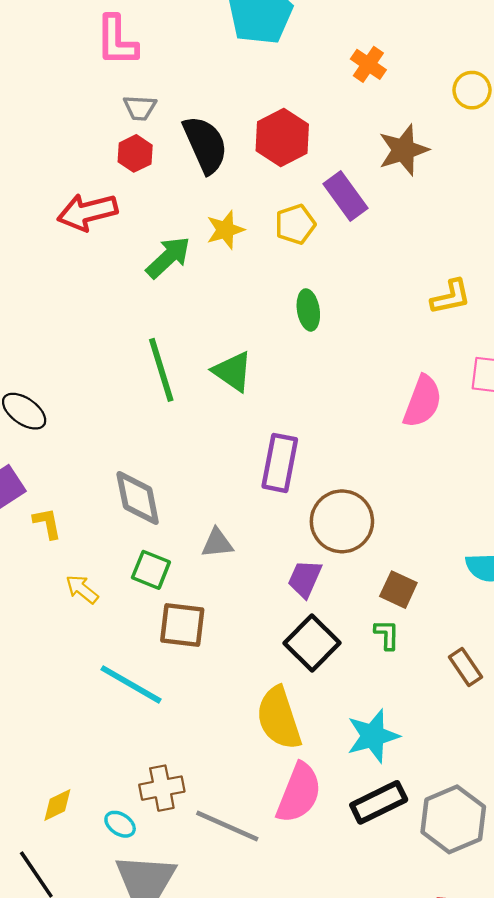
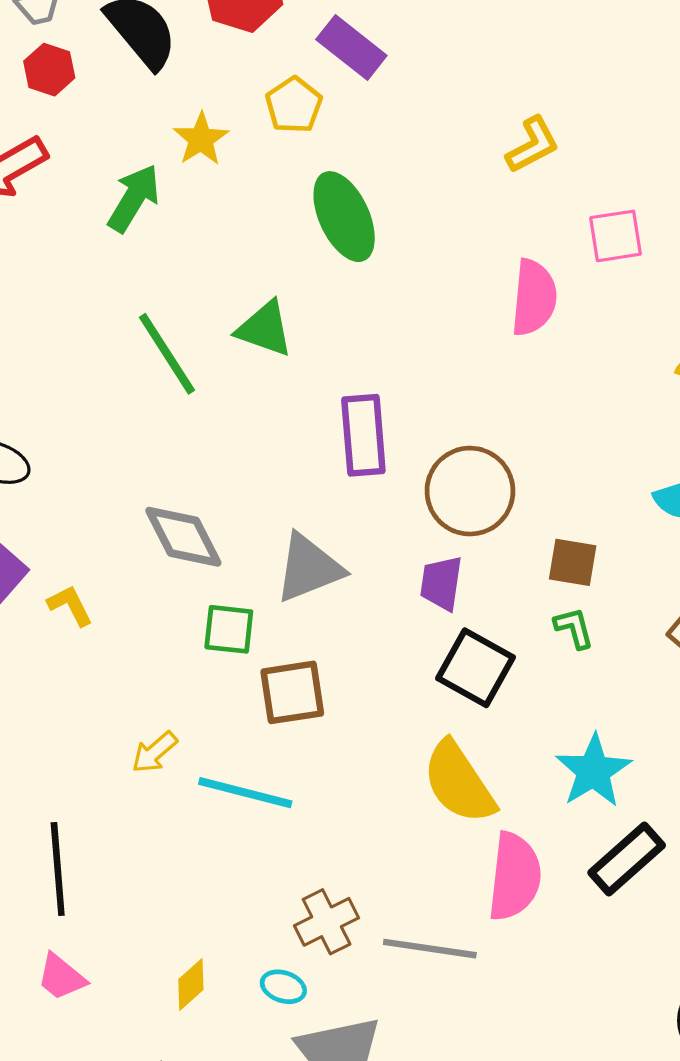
green ellipse: (308, 310) -> (344, 217), size x1.6
gray triangle: (217, 543) -> (309, 568), size x1.6
yellow arrow: (82, 589) -> (154, 752), moved, turned -64

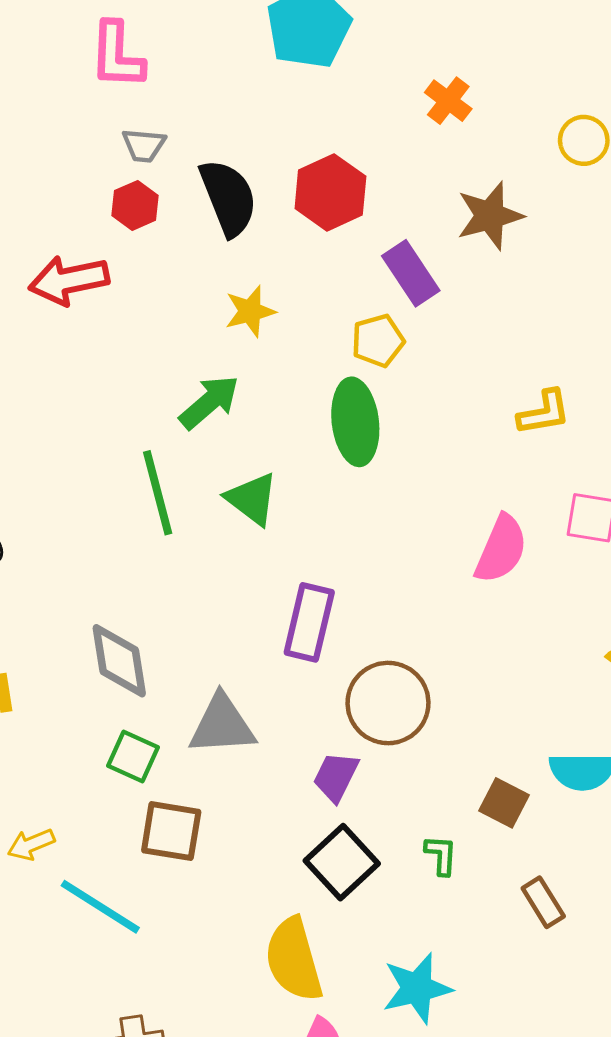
yellow pentagon: (294, 105) -> (378, 341), moved
green arrow: (134, 198) -> (209, 402), moved
brown square: (573, 562) -> (504, 803), moved

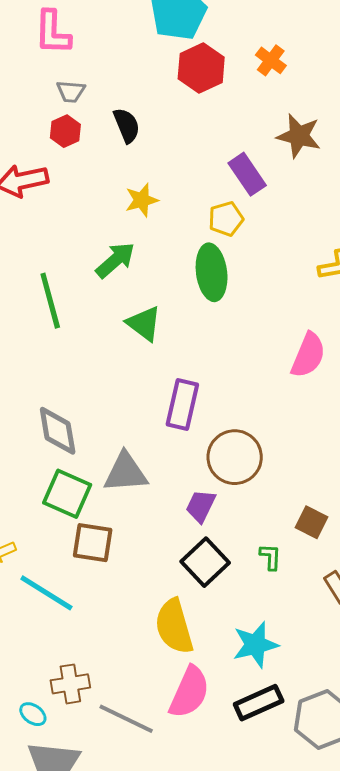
red hexagon: (330, 192) -> (201, 68), moved
black semicircle: (228, 198) -> (127, 125), size x0.7
brown star: (490, 216) -> (299, 136), turned 30
green line: (158, 493) -> (50, 301), moved
green square: (133, 756) -> (67, 494), size x1.4

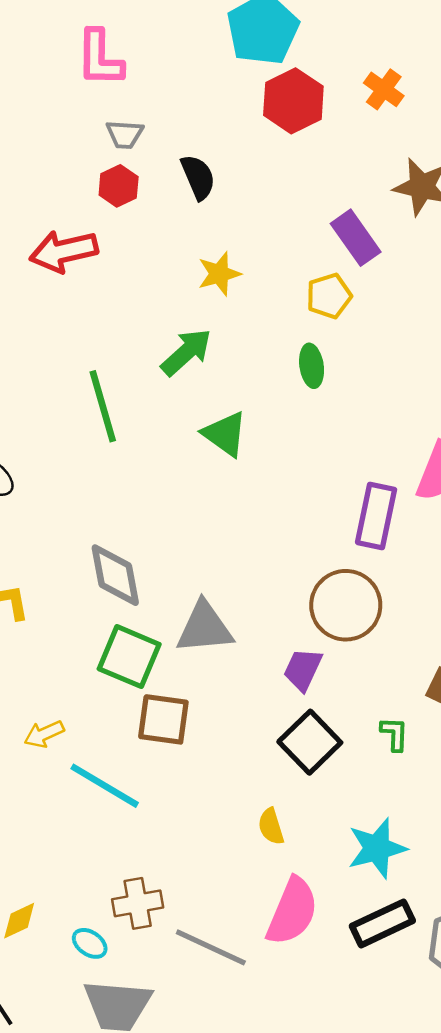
green ellipse: (212, 272) -> (312, 366), size x0.6
purple rectangle: (182, 405) -> (376, 516), moved
yellow semicircle: (174, 626) -> (271, 826), size x0.5

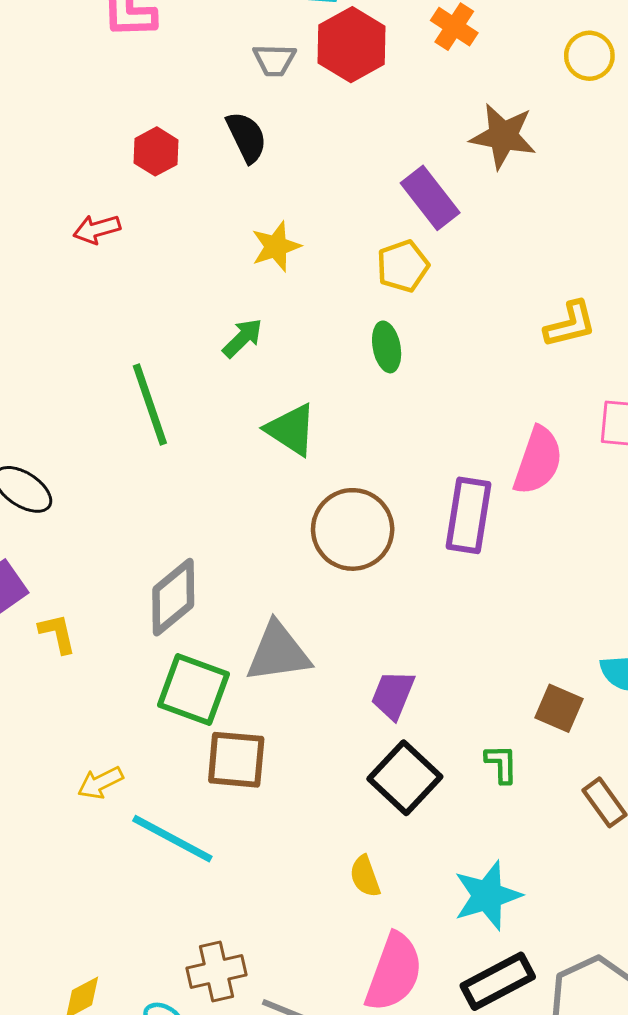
gray trapezoid: (125, 134) -> (274, 60), moved
red arrow: (64, 251) -> (97, 229), size x0.6
green arrow: (186, 352) -> (243, 338), size x0.7
gray diamond: (115, 575) -> (173, 597), turned 64
brown circle: (346, 605) -> (353, 529), moved

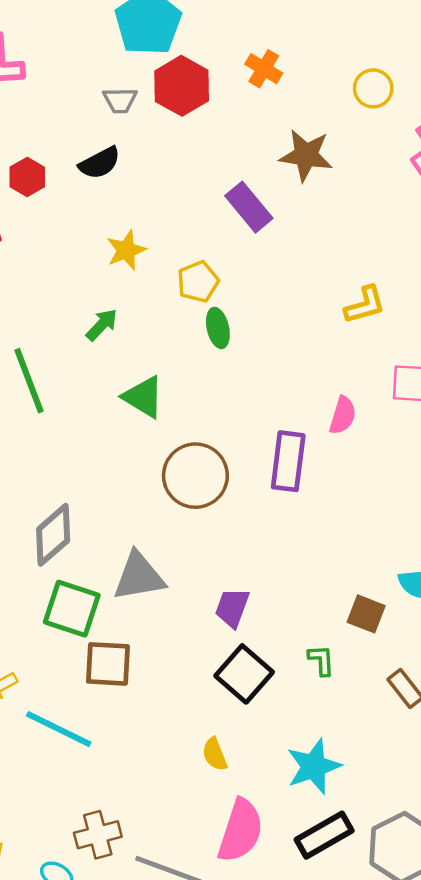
black semicircle: (247, 137) -> (100, 163), turned 90
yellow pentagon: (403, 266) -> (198, 282), moved
pink semicircle: (538, 461) -> (343, 415), size x0.7

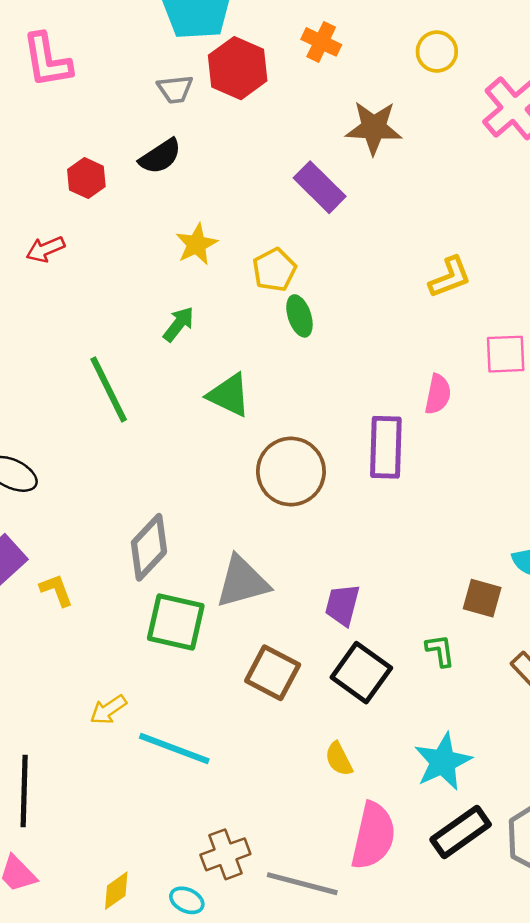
brown square: (108, 664) -> (273, 673), moved, turned 30

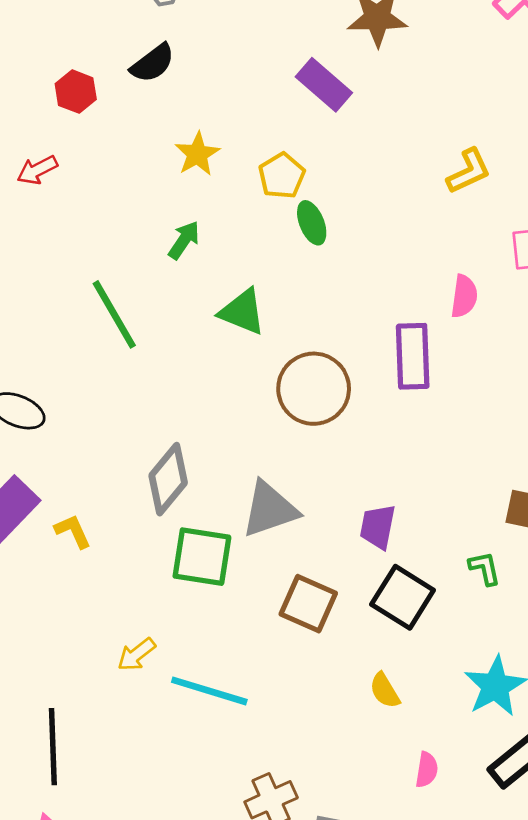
pink semicircle: (373, 836) -> (427, 770), size x0.5

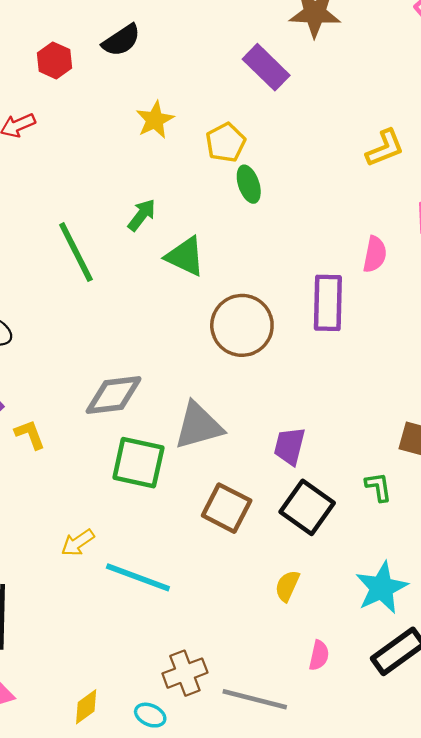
green arrow: (184, 240) -> (142, 215), moved
gray diamond: (168, 479) -> (114, 395), turned 40
yellow semicircle: (385, 691) -> (287, 586), turned 52

